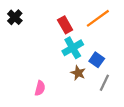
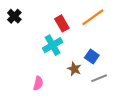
cyan cross: (73, 48) -> (53, 45), moved
gray line: (104, 83) -> (99, 78), turned 42

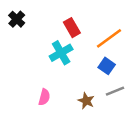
orange line: (93, 17) -> (109, 38), moved
brown star: (74, 69) -> (86, 101), moved

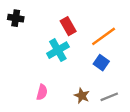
black cross: (17, 19) -> (16, 18), turned -35
gray line: (115, 91) -> (109, 97), moved

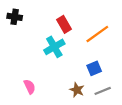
blue square: (101, 63) -> (94, 68), moved, turned 32
pink semicircle: (42, 92) -> (30, 87), moved, turned -40

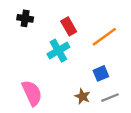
black cross: (15, 17) -> (25, 18), moved
pink semicircle: (30, 87) -> (32, 93), size x1.6

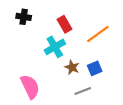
brown star: (82, 96) -> (72, 67), moved
gray line: (110, 98) -> (83, 91), moved

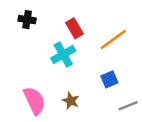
brown star: (72, 67) -> (71, 101), moved
gray line: (83, 91) -> (128, 106), moved

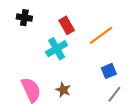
blue square: (109, 79) -> (109, 71), moved
gray line: (128, 106) -> (114, 94), turned -30

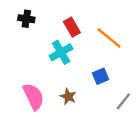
orange line: (101, 35) -> (109, 38), turned 75
blue square: (109, 71) -> (101, 76), moved

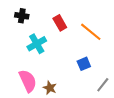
cyan cross: (61, 52) -> (37, 44), moved
brown star: (68, 97) -> (50, 88), moved

